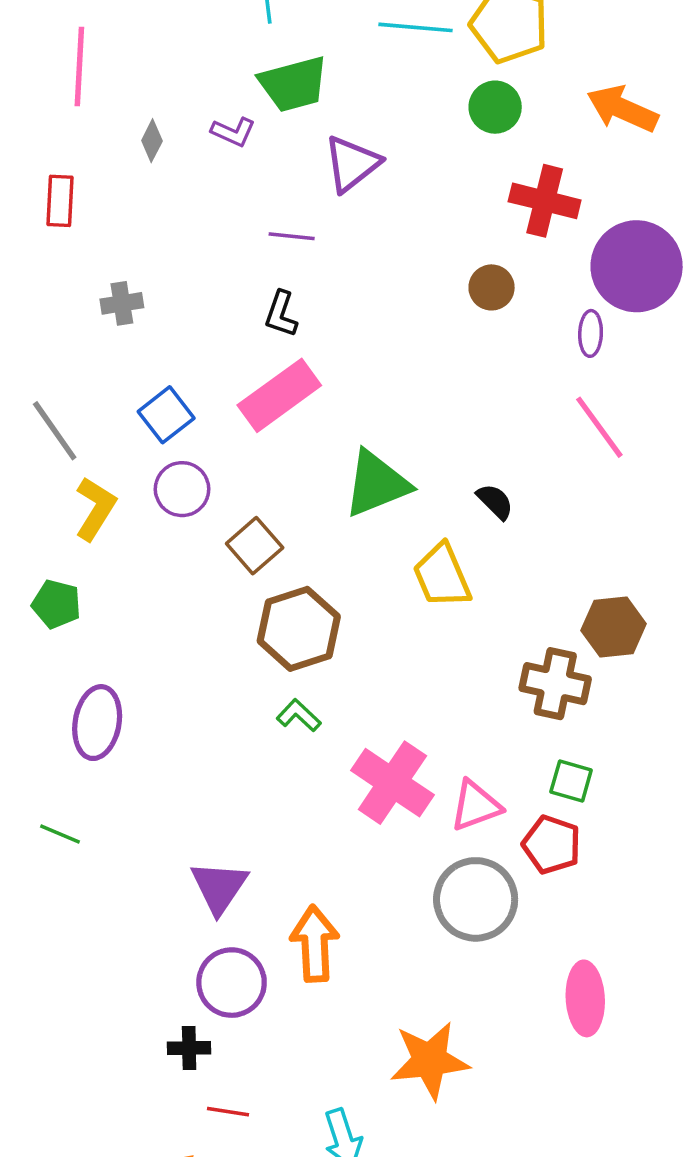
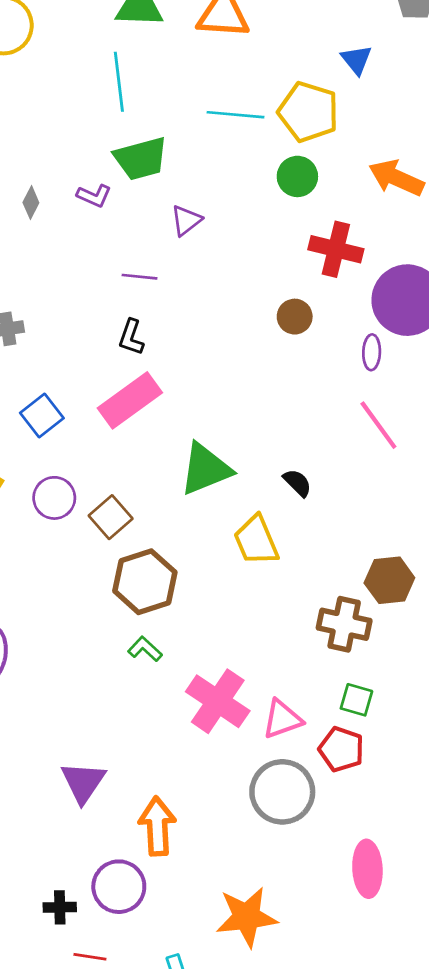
purple triangle: (352, 164) -> (186, 220), size x0.7
purple circle: (182, 489) -> (54, 498), moved
purple circle: (232, 983) -> (119, 887), moved

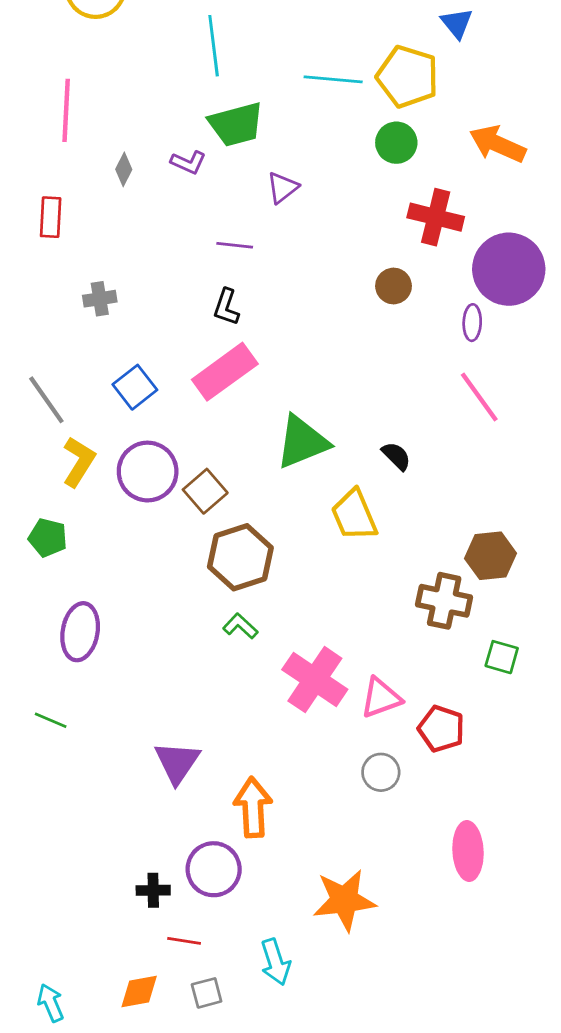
purple circle: (54, 498) -> (148, 472), size x1.4
green square: (356, 700) -> (502, 657), moved
gray circle: (282, 792) -> (381, 772), size x0.6

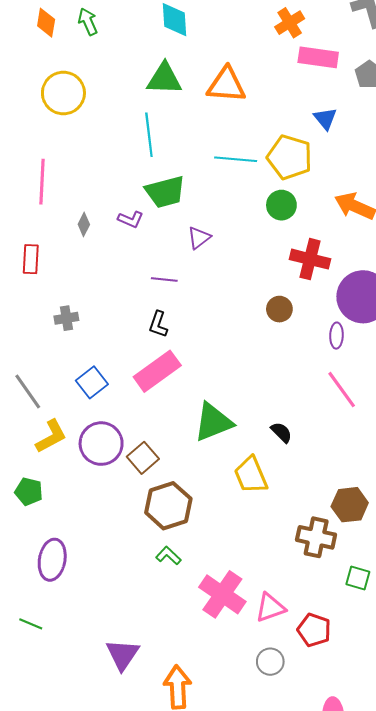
yellow L-shape: (79, 462) -> (51, 436), turned 30

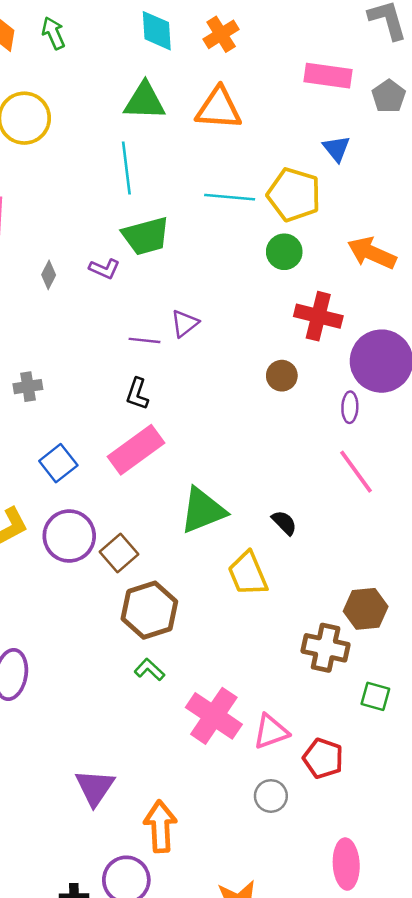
orange cross: (290, 23) -> (221, 34), moved
purple triangle: (199, 238) -> (185, 323), moved

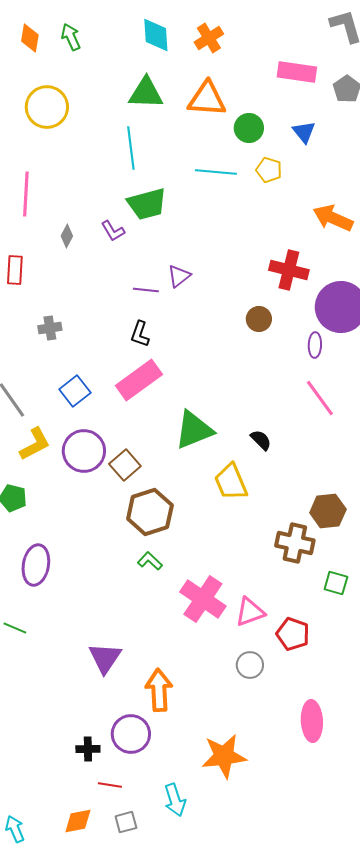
yellow pentagon: (294, 195) -> (269, 170), size x0.6
green circle: (284, 252) -> (249, 128), moved
purple L-shape: (104, 269) -> (113, 231), turned 35

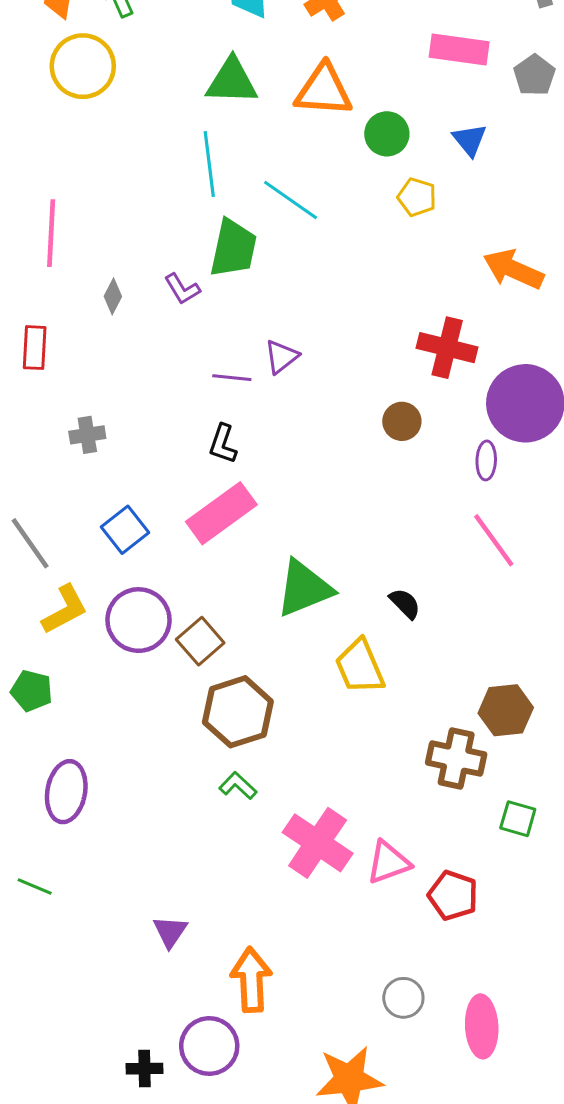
yellow circle: (47, 107) -> (83, 66), moved
cyan line: (216, 172) -> (291, 200), moved, turned 30
green trapezoid: (147, 204) -> (233, 248), turned -63
purple triangle: (105, 658) -> (170, 932), size x0.7
gray circle: (250, 665) -> (403, 998), moved

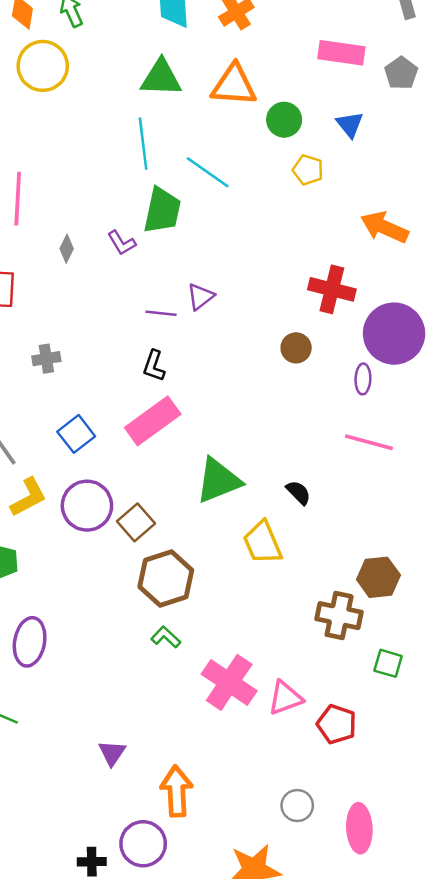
pink line: (494, 540) -> (369, 442), turned -39

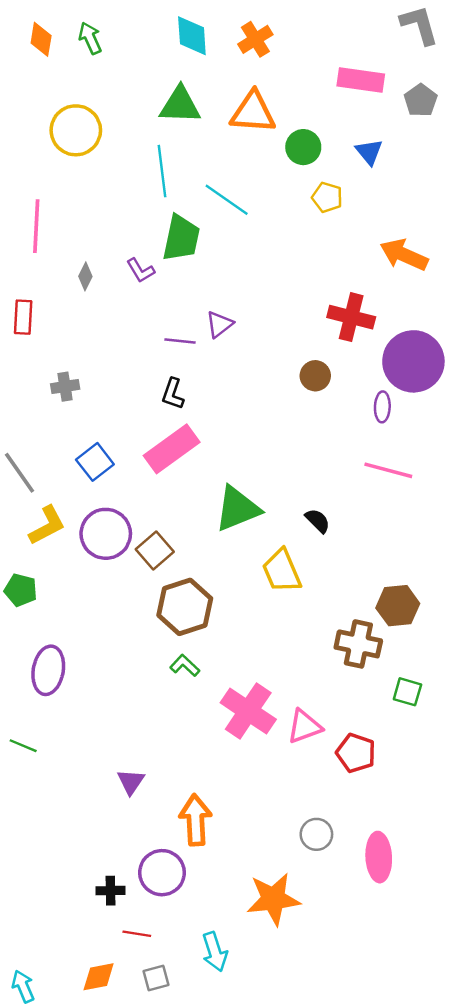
yellow circle: (43, 66) -> (76, 130), moved

